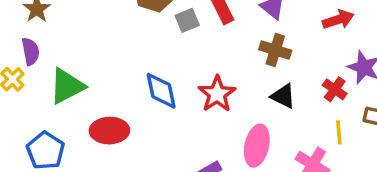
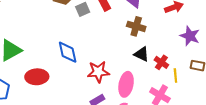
red cross: (335, 89) -> (161, 62), moved
red star: (217, 94) -> (98, 72), moved, turned 30

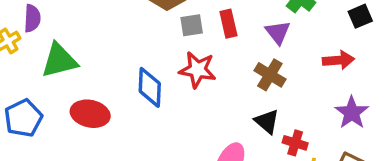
red cross: (161, 62) -> (295, 143), turned -32
red star: (98, 72) -> (198, 70), moved

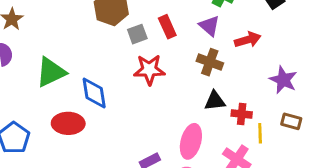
red arrow: (338, 60) -> (248, 40), moved
green triangle: (59, 61) -> (51, 72), moved
blue diamond: (150, 87) -> (94, 93), moved
black triangle: (267, 121) -> (215, 101), turned -35

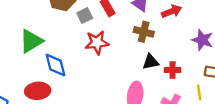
green triangle: (51, 72) -> (31, 41), moved
yellow line: (260, 133) -> (199, 92), moved

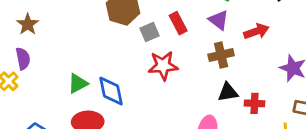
brown cross: (144, 32) -> (221, 55), turned -30
green triangle: (31, 41) -> (78, 83), moved, size x0.7

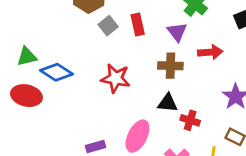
gray square: (150, 32) -> (108, 26), turned -30
red star: (163, 66) -> (116, 78), moved
blue diamond: (111, 91) -> (56, 72), turned -60

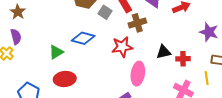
brown cross: (170, 66) -> (137, 23), moved
blue diamond: (56, 72) -> (83, 38), moved
pink ellipse: (138, 136) -> (138, 74), moved

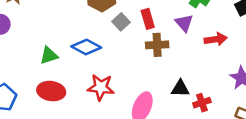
red star: (122, 47) -> (101, 87), moved
red cross: (183, 59) -> (202, 103), turned -32

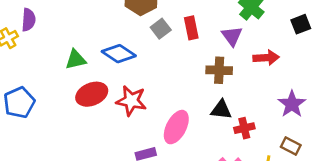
brown cross: (157, 45) -> (219, 70), moved
red ellipse: (51, 91) -> (92, 94), moved, turned -36

